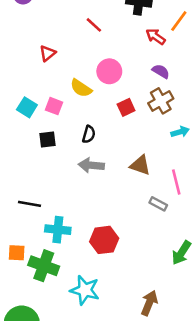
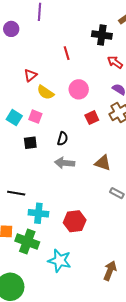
red line: (94, 25) -> (67, 53), turned 32
yellow semicircle: (81, 88) -> (45, 92), moved

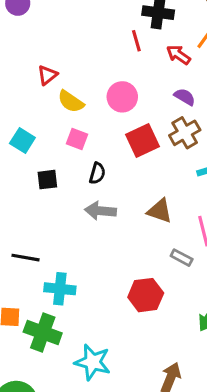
red line: (67, 53) -> (136, 41), moved
pink square: (35, 117) -> (77, 139), moved
red square: (92, 118) -> (143, 141), size x1.5
red hexagon: (75, 221) -> (146, 295), moved

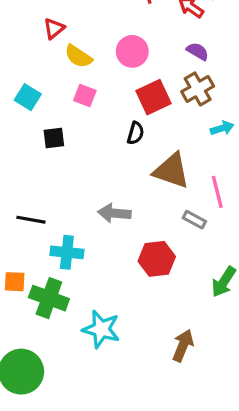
black semicircle: (97, 173) -> (136, 133), moved
gray arrow: (100, 211) -> (114, 213), moved
brown triangle: (160, 211) -> (171, 171), size x1.4

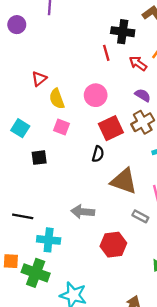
yellow semicircle: (78, 56) -> (57, 99), turned 36

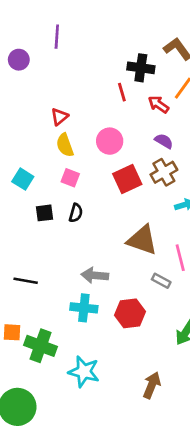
red triangle: (39, 79) -> (59, 117), moved
black semicircle: (98, 154) -> (76, 213), moved
cyan cross: (49, 240) -> (84, 308), moved

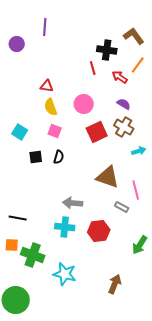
red triangle: (59, 117) -> (47, 86), turned 48
brown cross: (164, 172) -> (124, 127), turned -30
black line: (26, 281) -> (18, 218), moved

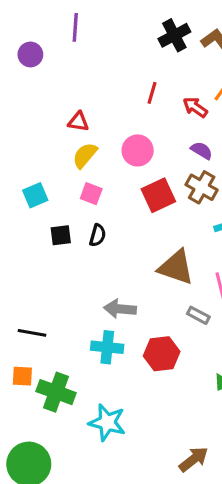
black cross: (107, 50) -> (174, 35), moved, turned -36
red line: (93, 68) -> (152, 93), turned 32
yellow semicircle: (51, 107) -> (85, 155), turned 60
cyan square: (20, 132) -> (35, 195), turned 35
brown arrow: (115, 284) -> (194, 459), moved, turned 30

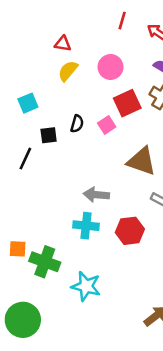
pink square: (91, 194) -> (107, 125), moved, turned 36
black semicircle: (98, 235) -> (77, 124), moved
black line: (32, 333) -> (25, 159), moved, turned -75

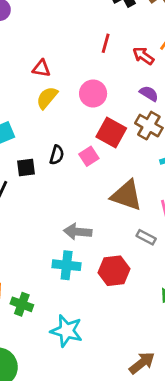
red square: (127, 103) -> (111, 133), turned -36
green cross: (45, 262) -> (22, 304), size x0.7

